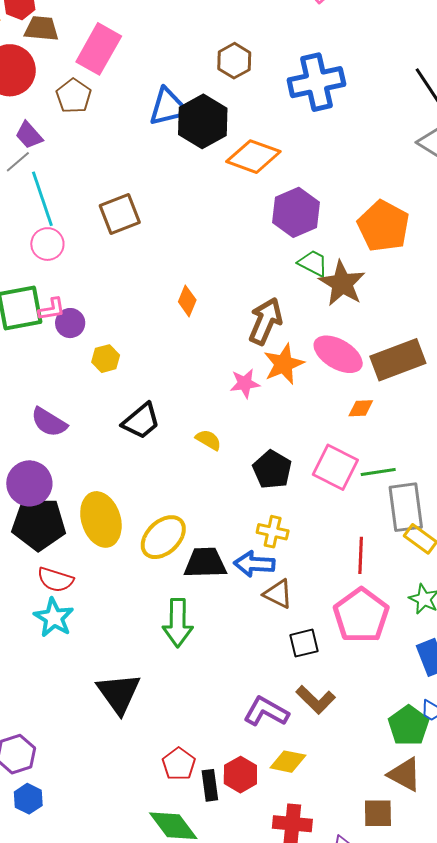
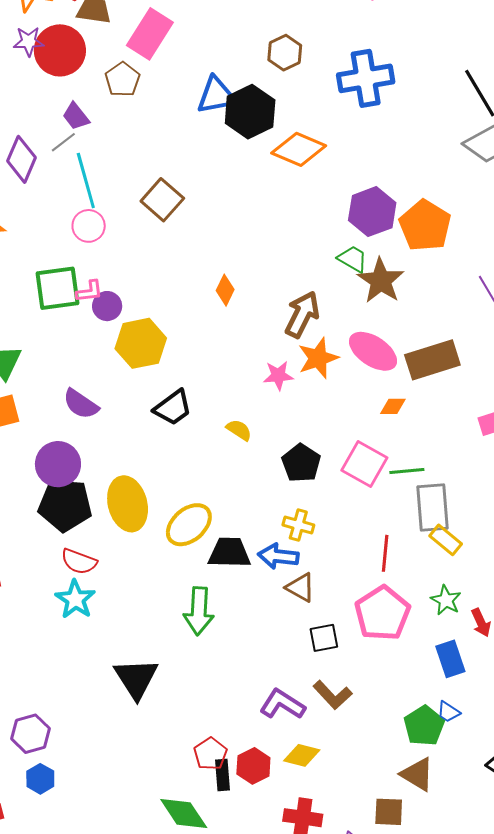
purple hexagon: (296, 212) -> (372, 212), moved
brown square: (120, 214) -> (162, 200), turned -30
yellow hexagon: (106, 359) -> (141, 343), size x1.8
red pentagon: (179, 764) -> (210, 754), moved

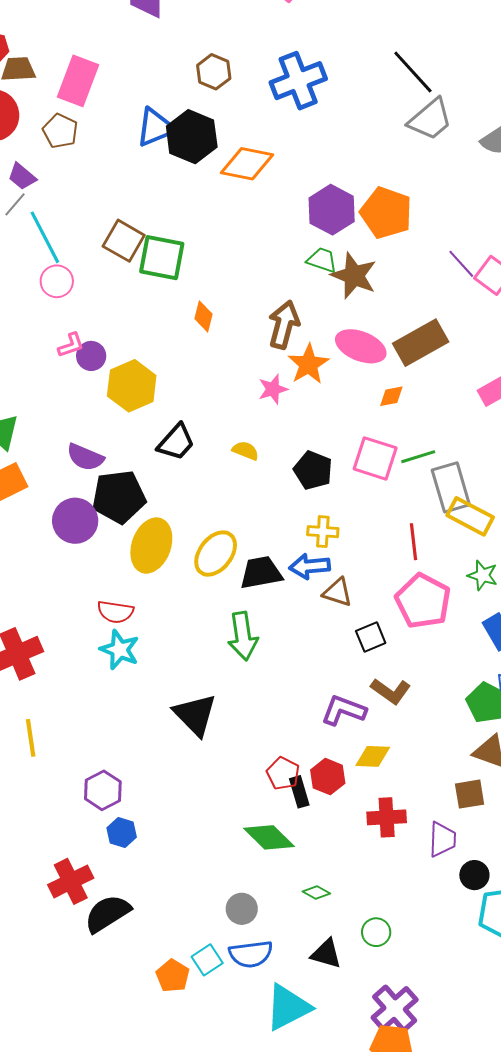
green square: (58, 288) -> (162, 258), moved, turned 30
yellow ellipse: (128, 504) -> (151, 546), turned 46
black pentagon: (65, 505) -> (119, 497), moved
yellow rectangle: (446, 540) -> (470, 516), size x1.4

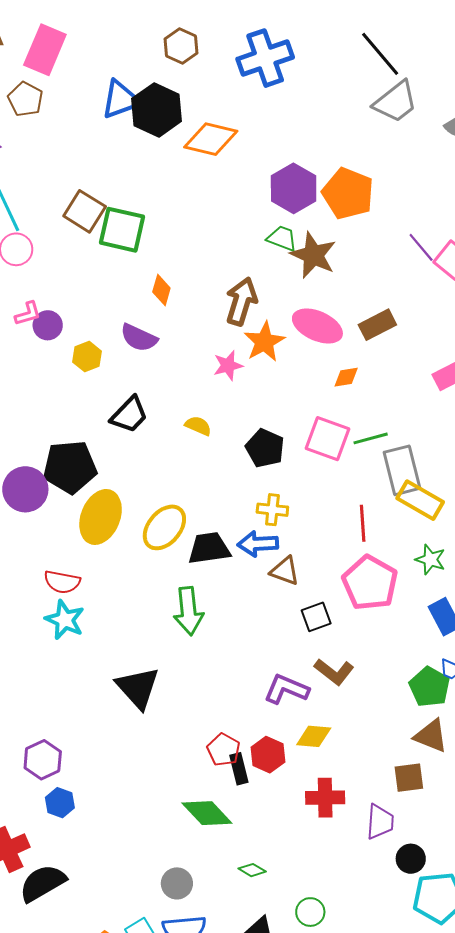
brown rectangle: (421, 343) -> (377, 325), size x0.7
yellow hexagon: (132, 386) -> (87, 357), size x0.6
purple semicircle: (85, 457) -> (139, 338), moved

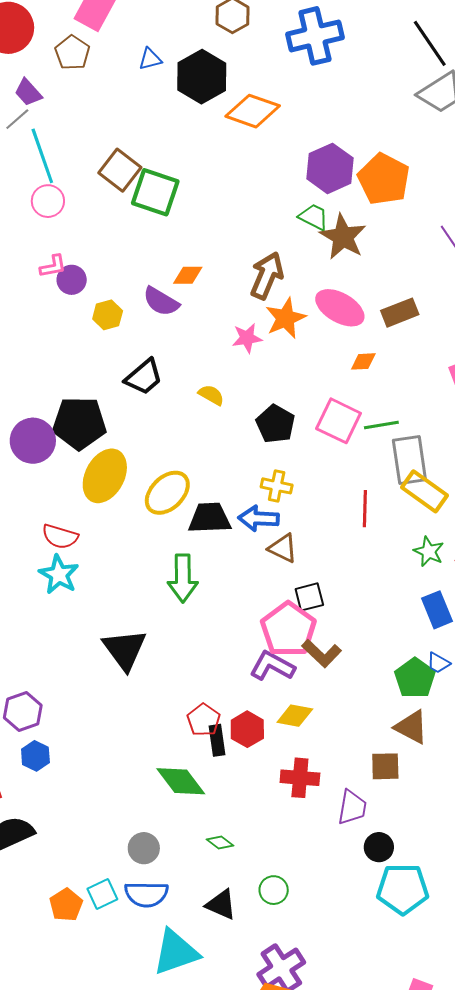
blue triangle: (121, 99) -> (150, 59), moved, size x0.6
orange diamond: (161, 290) -> (188, 275), moved, turned 68
pink pentagon: (370, 583) -> (288, 629), moved

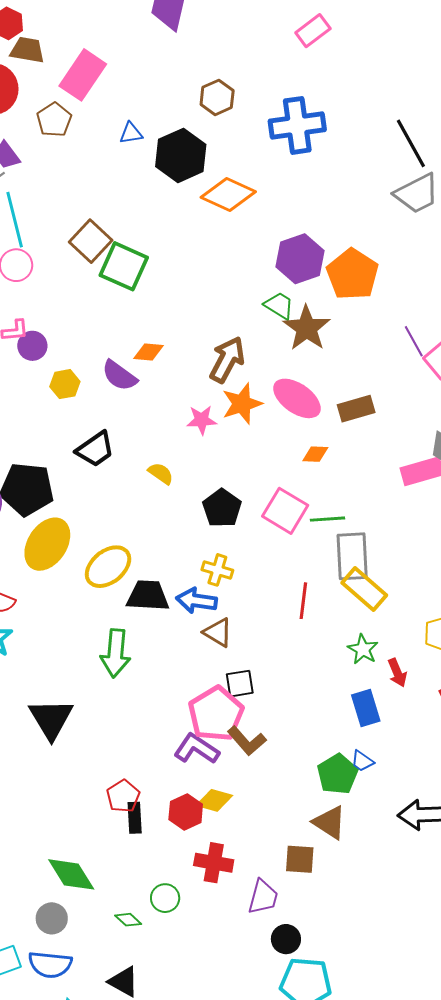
red hexagon: (247, 729) -> (186, 812), moved
green diamond: (181, 781) -> (71, 874), moved
green circle: (274, 890) -> (165, 898), moved

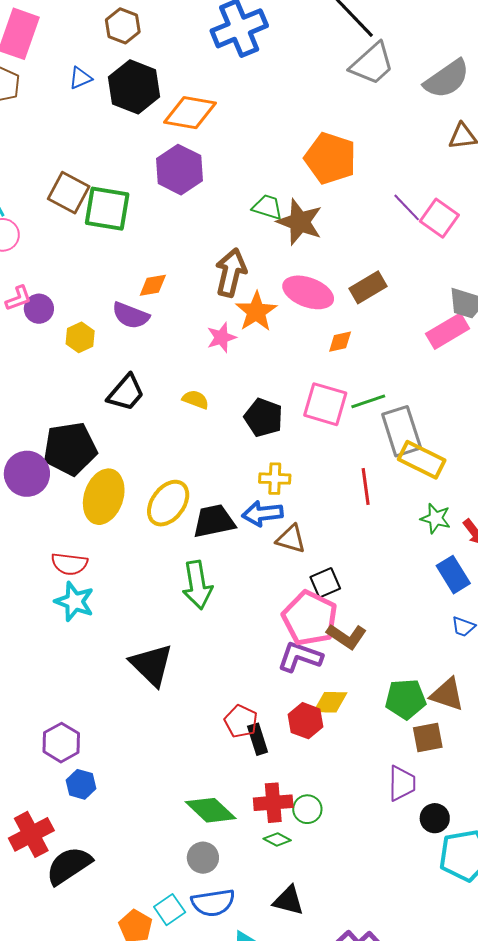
brown hexagon: (217, 97) -> (123, 26), moved
purple hexagon: (300, 259) -> (180, 170), moved
green pentagon: (337, 774) -> (406, 699), moved, turned -30
red cross: (214, 863) -> (273, 803), moved

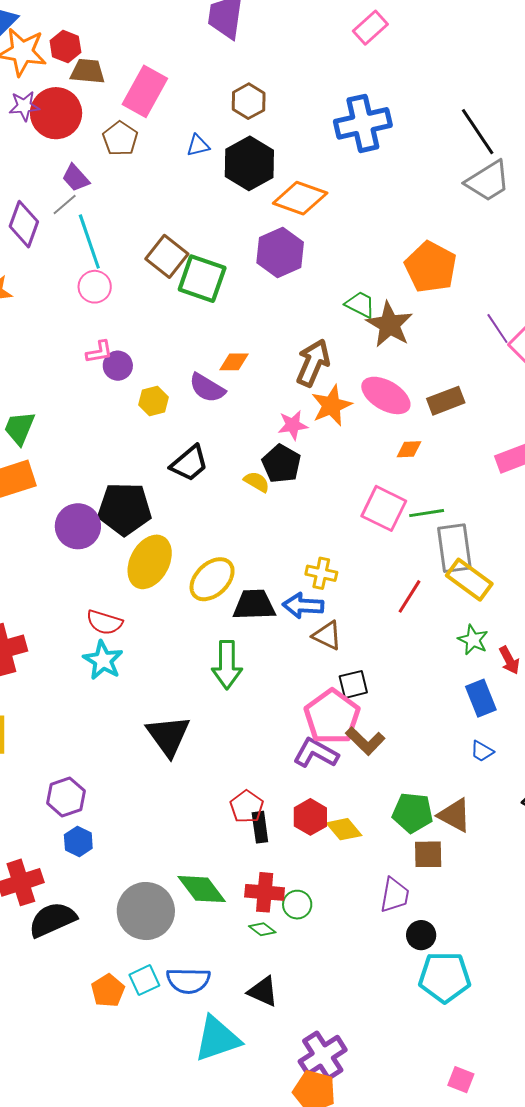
black pentagon: (264, 418) -> (281, 464), moved
red line: (366, 486) -> (410, 596), turned 30
yellow diamond: (330, 702) -> (344, 829), moved, turned 39
gray circle: (203, 858) -> (146, 911), moved, size x1.8

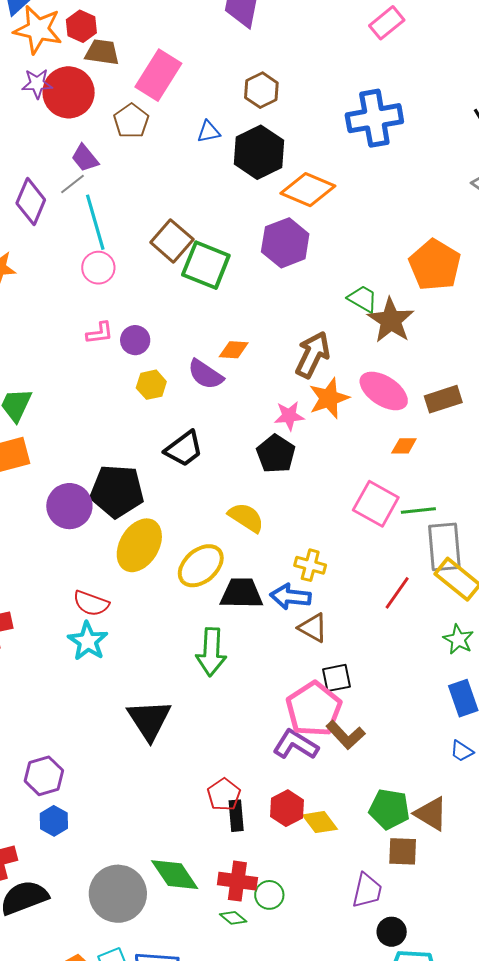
purple circle: (118, 366) -> (135, 340), moved
yellow semicircle: (257, 482) -> (246, 517), moved, size x1.4

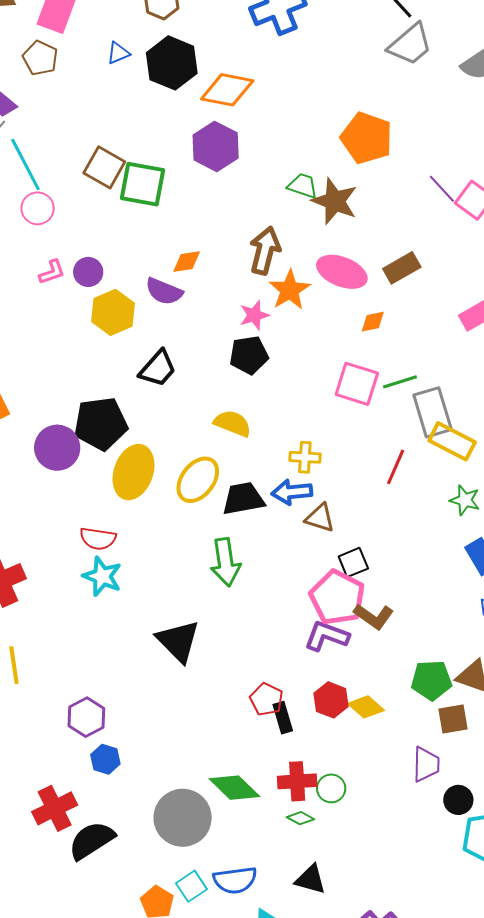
yellow hexagon: (151, 385) -> (113, 312), size x1.5
black pentagon: (276, 454) -> (249, 355), turned -30

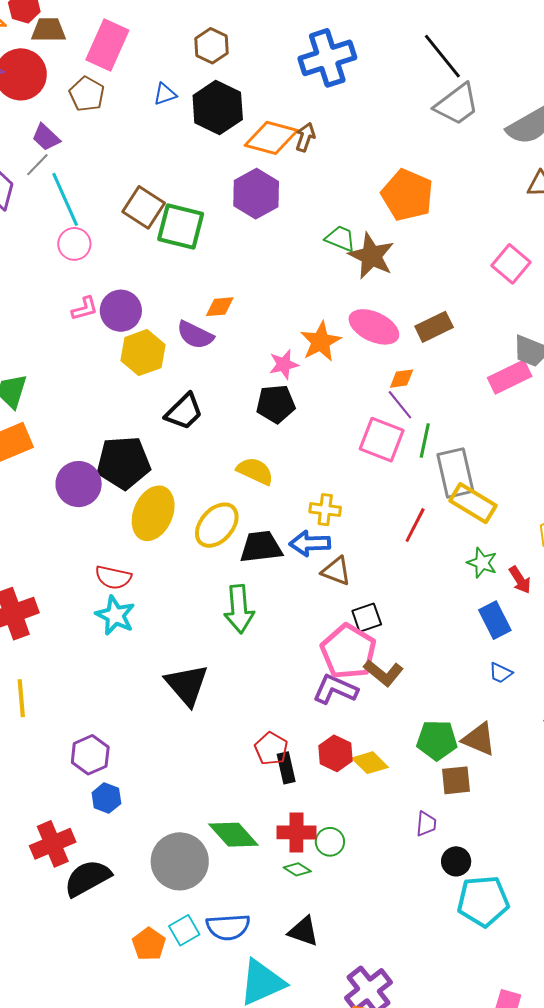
purple line: (442, 189) -> (400, 405), moved
brown arrow: (265, 251) -> (305, 137), moved, size x0.6
purple circle: (88, 272) -> (121, 311), size x1.4
green line: (400, 382) -> (425, 440), turned -64
purple trapezoid: (426, 764) -> (426, 824), size x0.7

